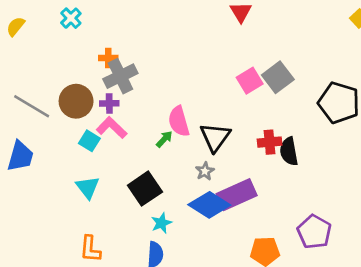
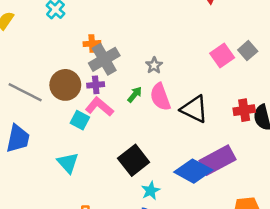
gray square: (278, 77) -> (248, 51), size x0.7
black triangle: (215, 137) -> (194, 109), turned -36
green arrow: (164, 139) -> (135, 95), moved
gray star: (205, 171) -> (154, 65), moved
cyan triangle: (88, 187) -> (68, 163), moved

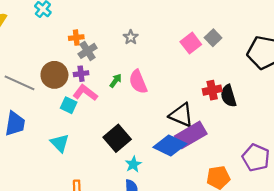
gray cross: (104, 59) -> (88, 51), size x0.7
gray star: (154, 65) -> (131, 37), moved
black triangle: (194, 109) -> (181, 115), moved

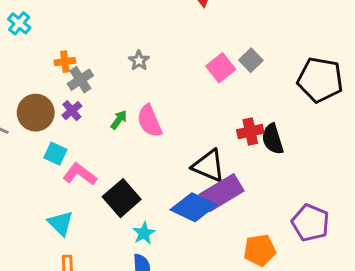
purple cross: (81, 74) -> (72, 111), turned -32
pink L-shape: (85, 93) -> (80, 174), moved
cyan triangle: (60, 143) -> (61, 223), moved

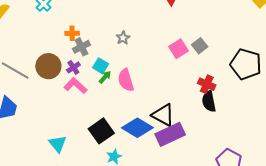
red cross: (250, 132) -> (207, 84), moved, turned 30
cyan square: (55, 154) -> (101, 66), moved
pink L-shape: (80, 174) -> (75, 86), moved
blue diamond: (193, 207) -> (137, 128), moved

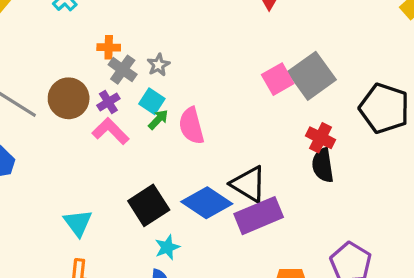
gray star: (123, 38) -> (158, 65), moved
gray square: (200, 46) -> (312, 76), size x1.8
gray cross: (81, 47) -> (123, 70), turned -30

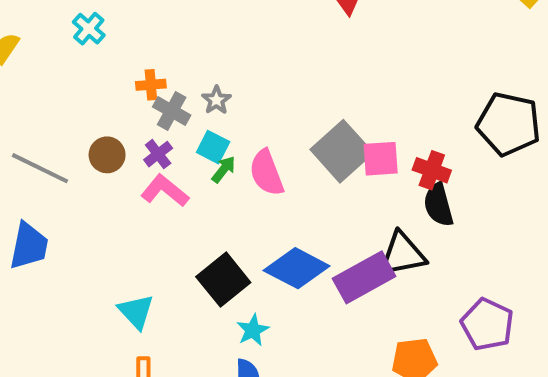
gray square: (312, 76) -> (342, 151), moved
pink square: (278, 79) -> (381, 159), moved, turned 32
brown circle: (69, 98) -> (107, 155), size x0.7
black triangle: (249, 184) -> (403, 254), moved, turned -36

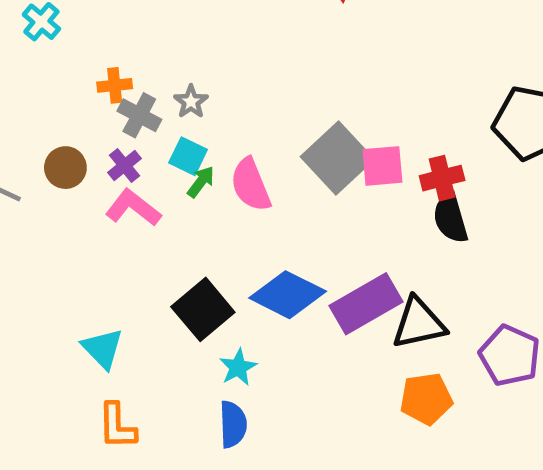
red cross: (432, 170) -> (442, 178), turned -33
black triangle: (403, 254) -> (419, 323), moved

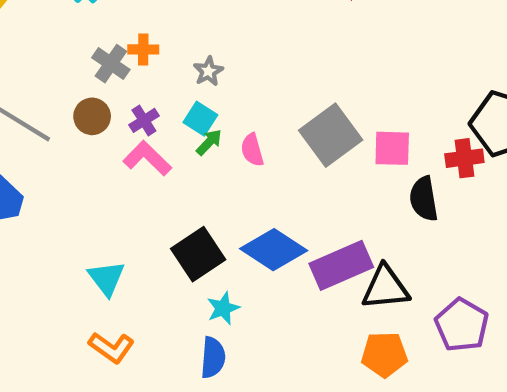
gray cross: (139, 115) -> (111, 64), moved
pink square: (382, 166) -> (392, 148), moved
red cross: (442, 178) -> (464, 158), moved
pink semicircle: (251, 185) -> (252, 150), size x0.7
orange L-shape: (117, 426) -> (111, 347), turned -60

